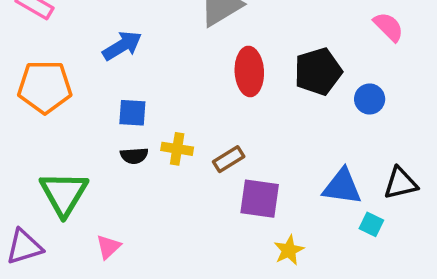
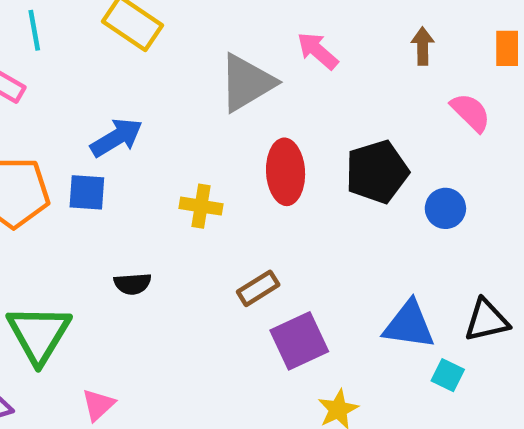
blue square: (132, 113) -> (87, 192), moved
yellow cross: (177, 149) -> (201, 206), moved
purple square: (260, 199) -> (299, 341), turned -33

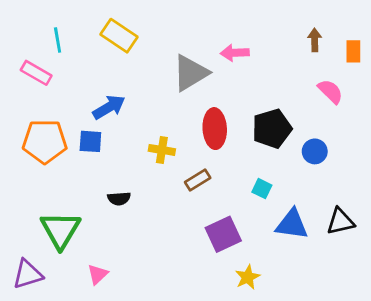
brown arrow: (423, 46) -> (315, 40), moved
pink arrow: (318, 51) -> (235, 53), turned -44
brown rectangle: (258, 288) -> (198, 180), moved
cyan square: (448, 375) -> (262, 189), moved

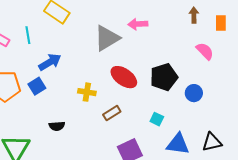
cyan line: (58, 40) -> (28, 35), moved
red ellipse: (215, 129) -> (124, 77), turned -52
blue square: (90, 141) -> (37, 86), turned -36

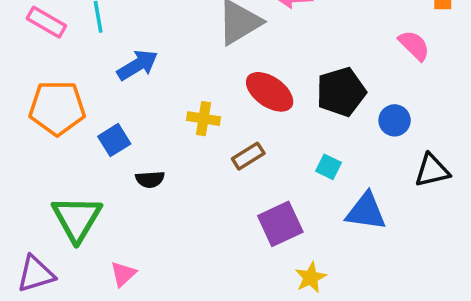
blue square: (37, 86) -> (114, 140), moved
black triangle: (212, 142) -> (432, 170), moved

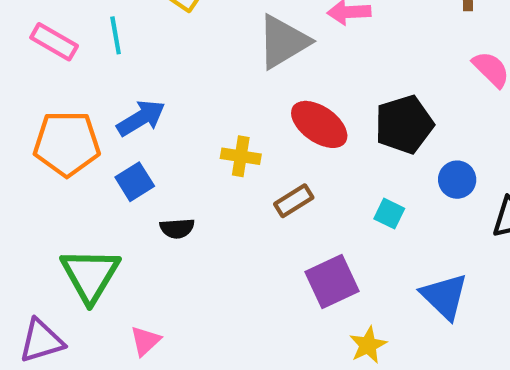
blue arrow: (137, 65) -> (141, 118), moved
blue circle: (395, 120) -> (457, 180), moved
blue triangle: (366, 211) -> (444, 296), moved, turned 36

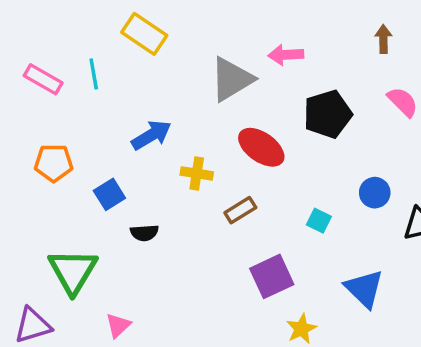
blue arrow: (141, 118) -> (151, 135), moved
black pentagon: (404, 124) -> (328, 114), moved
orange pentagon: (67, 144) -> (54, 163), size x0.7

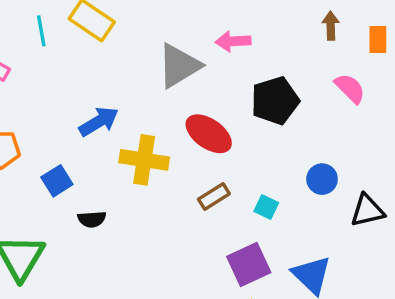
cyan line: (94, 74) -> (41, 31), moved
yellow cross: (197, 173) -> (144, 160), size x1.5
brown rectangle: (240, 210) -> (214, 197), moved
purple square: (272, 276) -> (249, 265), moved

